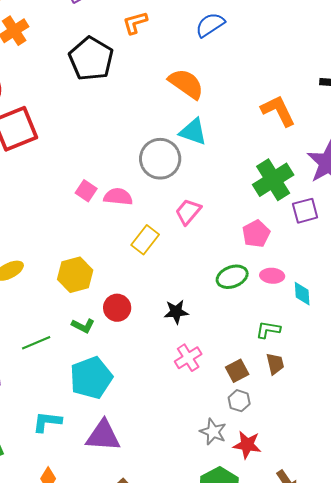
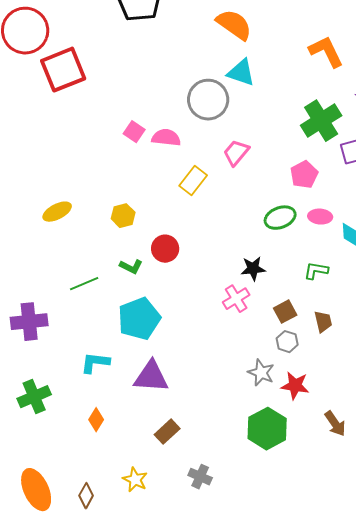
yellow hexagon: (75, 275) -> (123, 216), size x0.7
black star: (176, 312) -> (253, 269), moved
brown trapezoid: (275, 364) -> (323, 322), moved

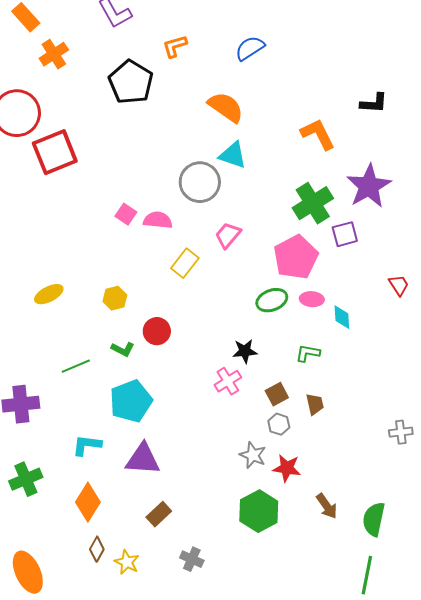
pink pentagon: (304, 175) -> (296, 257), size x1.6
orange diamond: (96, 420) -> (88, 502), size x1.6
brown diamond: (86, 496) -> (97, 549), moved

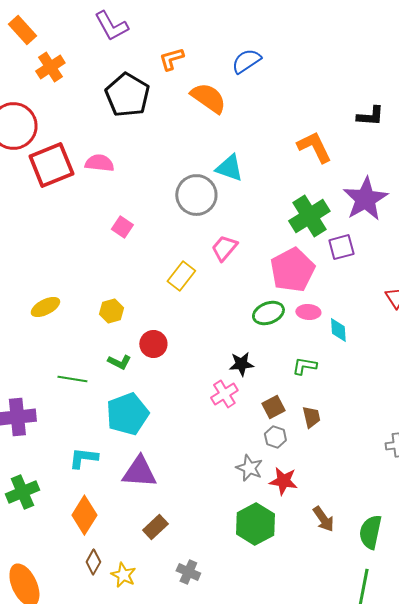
orange semicircle: (226, 107) -> (208, 98), moved
pink semicircle: (158, 220) -> (99, 163), moved
green line: (76, 366) -> (72, 379), turned 32

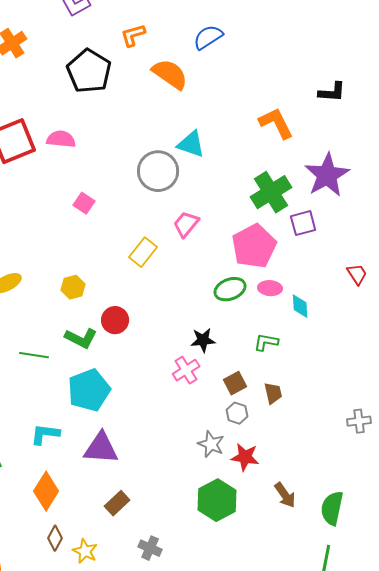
green L-shape: (119, 362) -> (81, 338), size x1.4

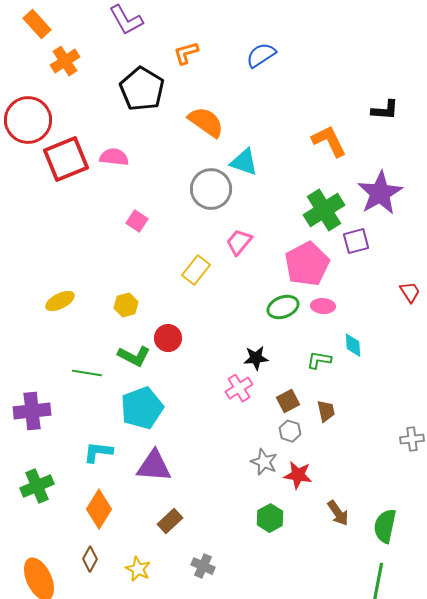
orange semicircle: (170, 74) -> (206, 122), moved
cyan diamond: (300, 306) -> (353, 345), moved
green hexagon: (217, 500) -> (270, 518), size x0.7
brown diamond: (55, 538) -> (90, 559), moved

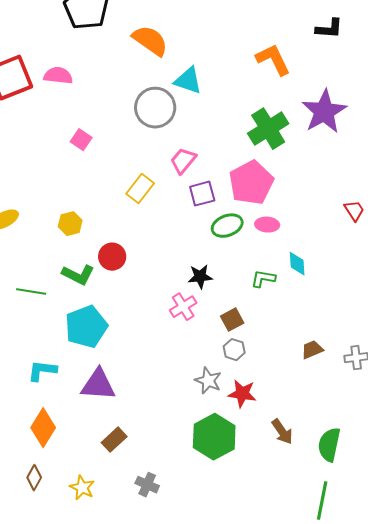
purple square: (356, 241) -> (202, 194), moved
brown trapezoid: (326, 411) -> (312, 350), moved, turned -100
green hexagon: (270, 518) -> (214, 437), size x1.6

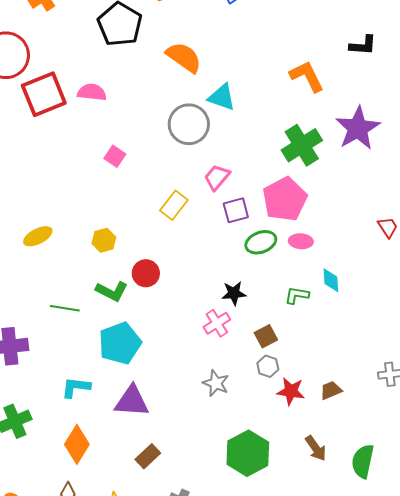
brown trapezoid: (312, 350) -> (331, 390), moved
gray star: (208, 381) -> (216, 383), moved
red star: (242, 394) -> (291, 391), moved

